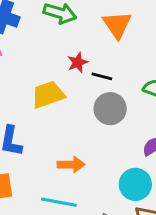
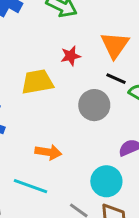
orange triangle: (117, 25) -> (115, 45), moved
black line: (102, 76) -> (116, 79), moved

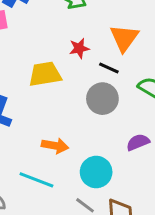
black line: (116, 79) -> (109, 68), moved
cyan circle: (106, 181) -> (96, 172), moved

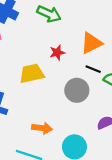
orange triangle: (124, 38) -> (91, 43), turned 30
black line: (109, 68) -> (93, 69), moved

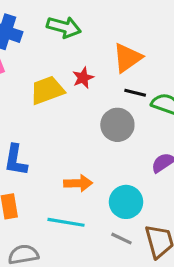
yellow trapezoid: (32, 74) -> (47, 90), moved

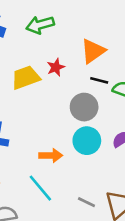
green arrow: (64, 27) -> (40, 25), turned 148
cyan circle: (126, 202) -> (87, 141), moved
cyan line: (66, 222) -> (40, 188), turned 40

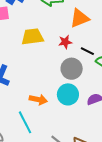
orange triangle: (93, 51) -> (80, 18), moved
red star: (56, 67) -> (65, 42), moved

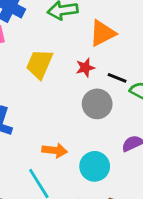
yellow trapezoid: (33, 37) -> (39, 64), turned -55
cyan circle: (68, 94) -> (95, 166), moved

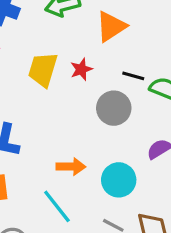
red star: (85, 68) -> (81, 69), moved

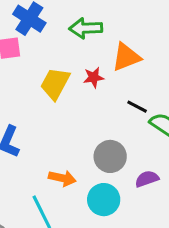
red star: (81, 69) -> (94, 77), moved
gray circle: (114, 108) -> (110, 156), moved

